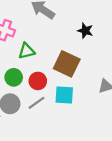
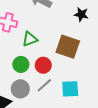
cyan square: (64, 95) -> (70, 89), moved

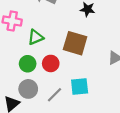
gray line: (44, 85) -> (54, 95), moved

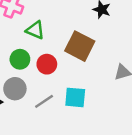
green triangle: (36, 37) -> (35, 30), turned 35

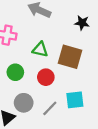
green triangle: (35, 30) -> (40, 49), moved
green circle: (20, 59) -> (15, 72), moved

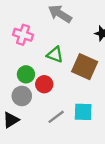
red circle: (46, 77) -> (44, 84), moved
gray circle: (24, 103) -> (22, 96), moved

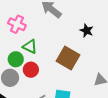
green triangle: (55, 55) -> (30, 46), moved

